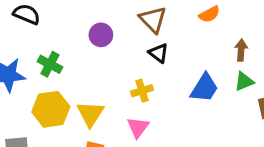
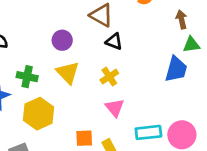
green triangle: (244, 82) -> (191, 45), turned 30
blue trapezoid: (204, 88) -> (176, 69), moved
yellow triangle: (90, 114) -> (68, 73), moved

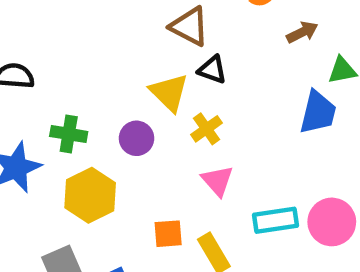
brown arrow: (182, 19) -> (302, 32), moved, turned 78
purple circle: (62, 40) -> (137, 138), moved
yellow triangle: (68, 73) -> (169, 93), moved

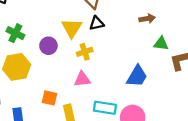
black triangle: (212, 70) -> (97, 23), turned -49
blue trapezoid: (318, 112) -> (137, 76), moved
pink triangle: (217, 181) -> (82, 79), turned 48

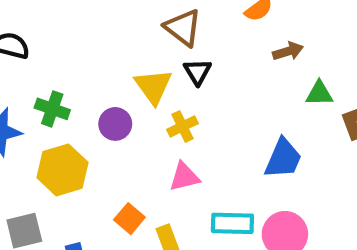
black triangle: (97, 23) -> (197, 72), turned -42
orange square: (50, 98) -> (129, 219), turned 35

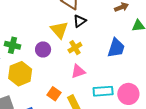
black triangle: (197, 72) -> (80, 21), turned 32
blue trapezoid: (283, 158) -> (116, 48), moved

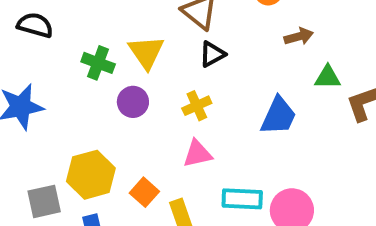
yellow triangle: (59, 30) -> (146, 52), moved
green cross: (13, 45) -> (98, 63), moved
yellow hexagon: (20, 74) -> (91, 175), moved

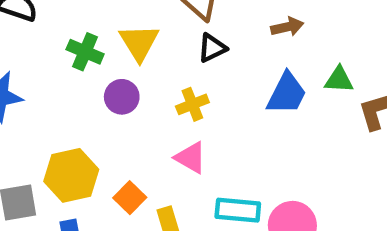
brown arrow: (299, 37) -> (287, 27), moved
blue trapezoid: (279, 116) -> (287, 94), moved
pink triangle: (198, 154) -> (191, 158), turned 40

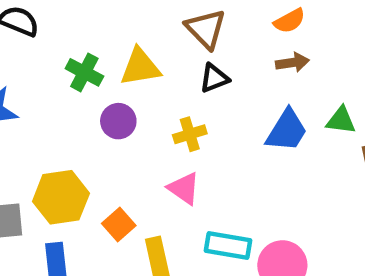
yellow triangle: (139, 42) -> (140, 67), turned 48

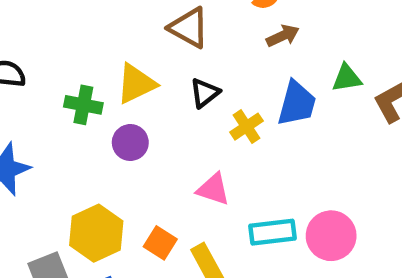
black triangle: (214, 78) -> (205, 93), moved
yellow cross: (190, 134) -> (246, 127), moved

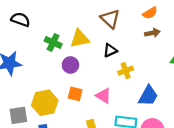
blue trapezoid: (297, 103) -> (148, 96), moved
orange square: (160, 243) -> (75, 94), moved, turned -32

